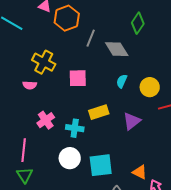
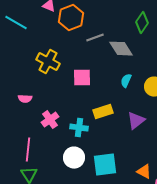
gray line: (91, 38) -> (95, 38), turned 48
pink semicircle: (30, 85) -> (25, 99), moved

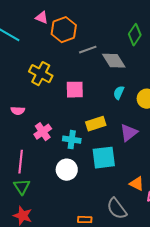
cyan square: (105, 165) -> (104, 158), moved

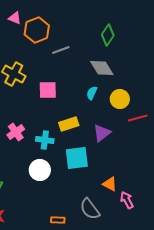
gray diamond: (114, 61) -> (102, 68), moved

